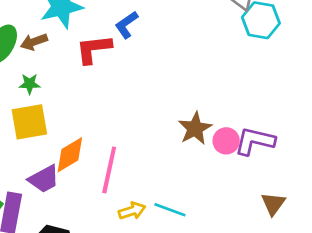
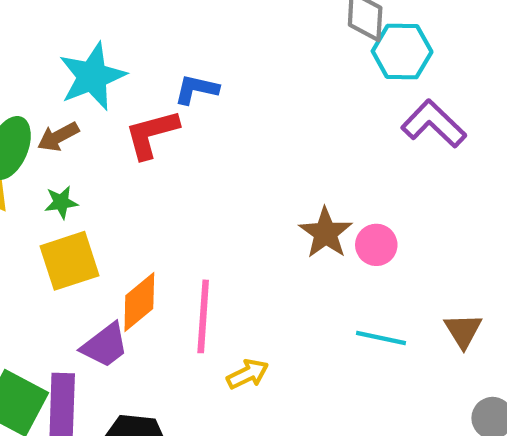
blue L-shape: (126, 25) -> (196, 89), turned 56
purple L-shape: (255, 141) -> (434, 124), moved, turned 39
cyan line: (170, 210) -> (381, 338), moved

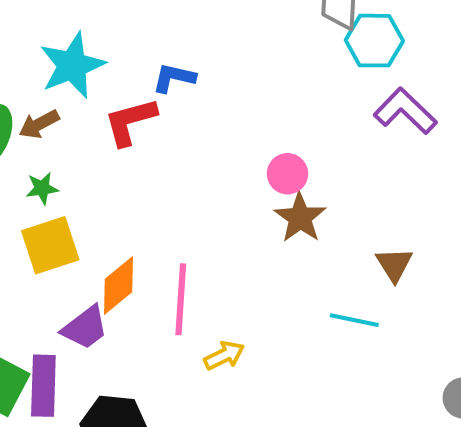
pink circle: (376, 245) -> (287, 174), moved
brown triangle: (463, 331) -> (394, 264), moved

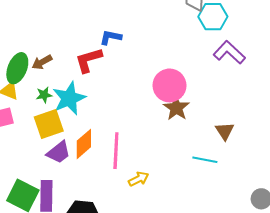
cyan star: (72, 65) -> (69, 98), moved
pink circle: (287, 174) -> (169, 85), size x1.6
purple trapezoid: (85, 328) -> (59, 152), moved

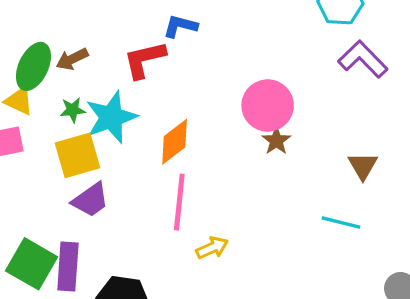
brown star: (176, 108) -> (276, 141), size x0.7
brown triangle: (225, 131) -> (363, 166), moved
orange diamond: (84, 144) -> (175, 142), moved
cyan line: (205, 160) -> (341, 222), moved

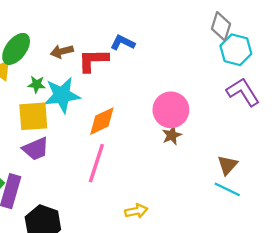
brown arrow: (72, 59) -> (62, 51), moved
cyan line: (341, 222) -> (227, 189), moved
yellow arrow: (212, 248) -> (136, 211), moved

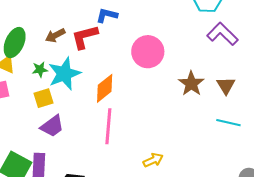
pink circle: (171, 110) -> (148, 52), moved
yellow square: (33, 116) -> (43, 98), size x0.7
brown star: (172, 135) -> (191, 84), moved, size x1.4
brown triangle: (227, 165) -> (226, 85), moved

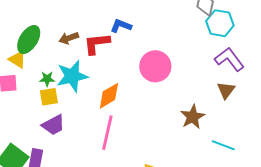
green star: (40, 69) -> (47, 79), moved
brown star: (191, 84) -> (193, 117), moved
brown triangle: (226, 85) -> (226, 90), moved

